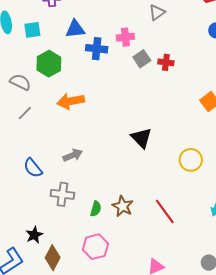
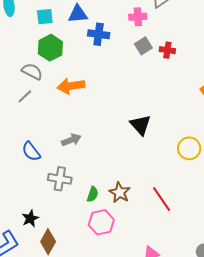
cyan square: (32, 30) -> (45, 17), moved
pink cross: (125, 37) -> (138, 17), moved
gray semicircle: (20, 82) -> (32, 71), moved
pink hexagon: (95, 247) -> (101, 222), moved

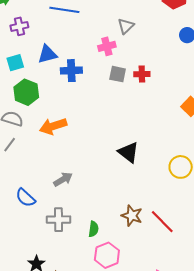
gray square: (143, 46) -> (118, 74), turned -36
brown star: (120, 193) -> (132, 216), moved

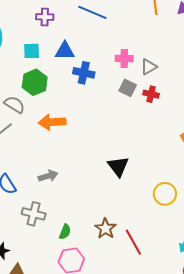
gray triangle: (126, 26) -> (149, 67), moved

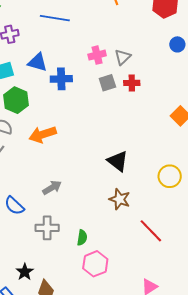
blue triangle: (65, 51) -> (37, 62), turned 30
gray square: (128, 88) -> (107, 83), turned -30
brown star: (105, 228) -> (120, 199), moved

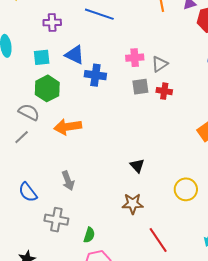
black triangle: (118, 161) -> (137, 166), size x0.7
gray arrow: (52, 188) -> (68, 181), turned 90
brown star: (120, 199) -> (133, 204), turned -30

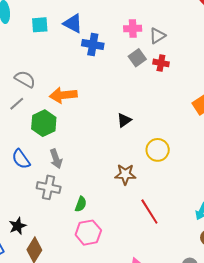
gray square: (140, 87) -> (137, 58), turned -30
green hexagon: (47, 88) -> (44, 123), moved
black triangle: (137, 166) -> (124, 120), moved, turned 35
gray arrow: (68, 181) -> (56, 159), moved
yellow circle: (186, 189) -> (158, 150), moved

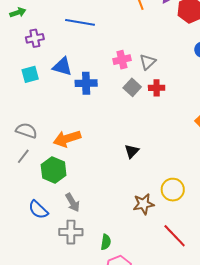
yellow circle: (158, 150) -> (173, 190), moved

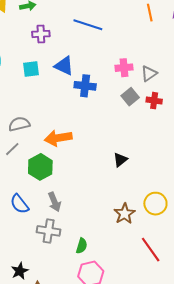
gray semicircle: (26, 131) -> (19, 124), turned -40
brown star: (144, 204) -> (125, 214), turned -30

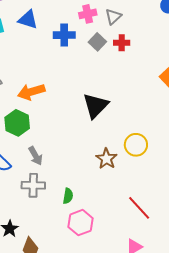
blue cross: (85, 86) -> (64, 35), moved
black triangle: (120, 160) -> (96, 106), size x1.8
red line: (151, 250) -> (139, 208), moved

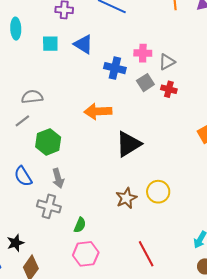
orange arrow: (31, 92) -> (98, 111), moved

